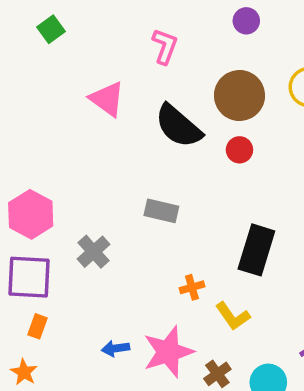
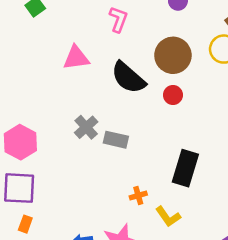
pink triangle: (107, 99) -> (76, 58), turned -44
gray cross: (94, 252) -> (86, 127), moved

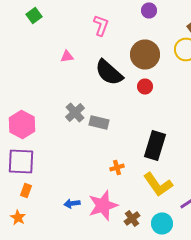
pink triangle: (76, 58) -> (67, 56), size x0.6
yellow L-shape: (168, 217) -> (158, 184), moved, size x1.4

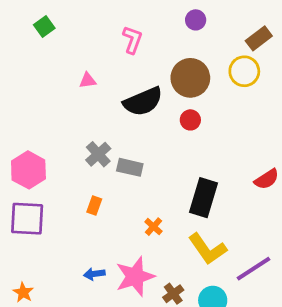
black semicircle: (109, 72) -> (143, 102), turned -64
orange cross: (117, 168) -> (153, 227), turned -32
orange rectangle: (26, 190) -> (94, 206), moved

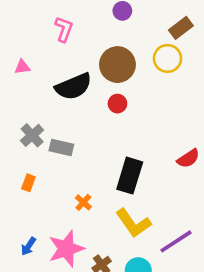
blue arrow: (94, 274) -> (28, 246), turned -48

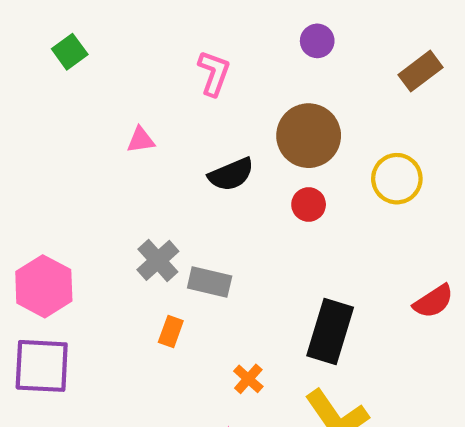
yellow circle: (167, 58) -> (397, 179), moved
black semicircle: (74, 86) -> (231, 174), size x0.7
orange rectangle: (28, 183) -> (171, 332), moved

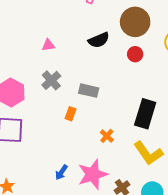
pink triangle: (141, 140) -> (48, 45), moved
gray cross: (158, 260) -> (51, 80), moved

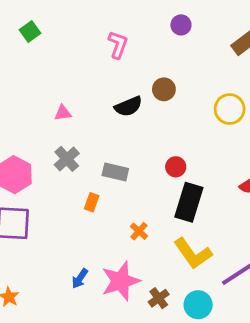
brown circle: (135, 22) -> (164, 89), moved, size x0.6
red circle: (135, 54) -> (176, 167), moved

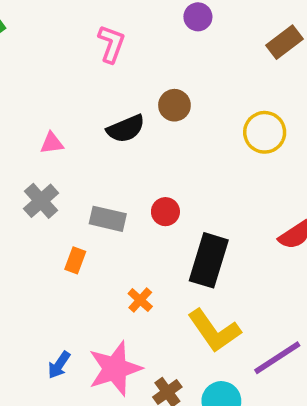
pink triangle: (63, 113) -> (52, 143), moved
red circle: (176, 167) -> (165, 212), moved

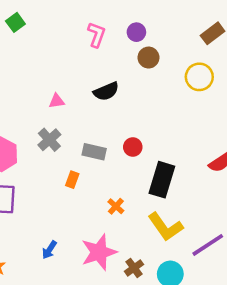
purple circle: (198, 17) -> (136, 32), moved
brown circle: (174, 105) -> (149, 58), moved
yellow circle: (265, 132) -> (199, 77), moved
blue arrow: (59, 365) -> (49, 250), moved

